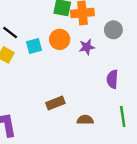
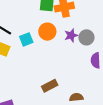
gray circle: (113, 30) -> (86, 37), moved

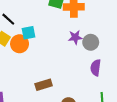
orange circle: (47, 32) -> (20, 44), moved

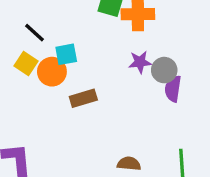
purple semicircle: (96, 68) -> (173, 89), moved
brown rectangle: (44, 85) -> (83, 98), moved

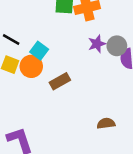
cyan square: (66, 54) -> (39, 51), turned -30

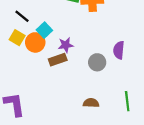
purple star: (97, 44) -> (66, 45), moved
gray circle: (117, 46) -> (97, 62), moved

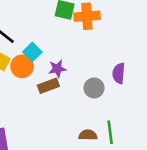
green line: (127, 101) -> (110, 132), moved

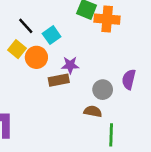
cyan square: (32, 52) -> (52, 35), moved
brown semicircle: (88, 135) -> (93, 111), moved

